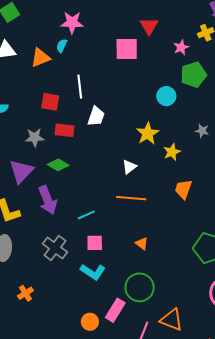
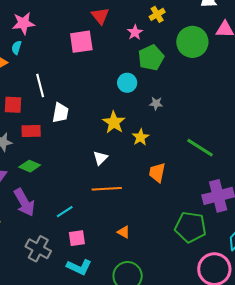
gray star: (202, 131) -> (156, 104), moved

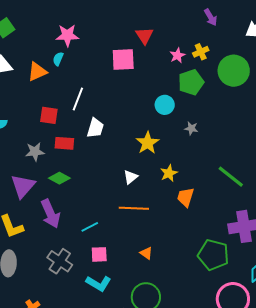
yellow cross: (157, 14) -> (201, 52), moved
white line: (40, 86) -> (78, 99), turned 30
yellow star: (141, 137) -> (169, 173), moved

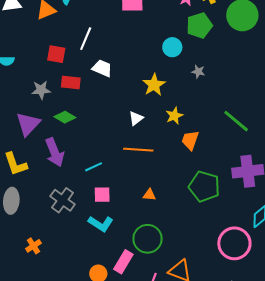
white trapezoid: (95, 128) -> (102, 68), turned -85
orange triangle: (146, 253) -> (149, 195), turned -32
green pentagon: (213, 255) -> (204, 187), moved

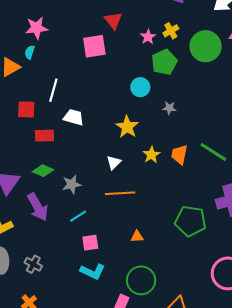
gray star: (41, 90) -> (72, 184), moved
orange trapezoid: (190, 140) -> (179, 155), moved
gray cross: (63, 200) -> (33, 264), moved, size x0.7

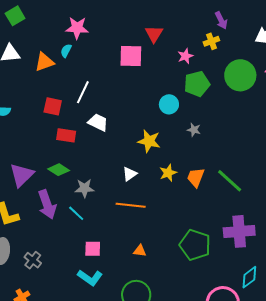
yellow cross: (171, 31) -> (211, 41), moved
yellow star: (127, 127) -> (149, 141), turned -30
cyan line: (78, 216) -> (76, 213), moved, turned 66

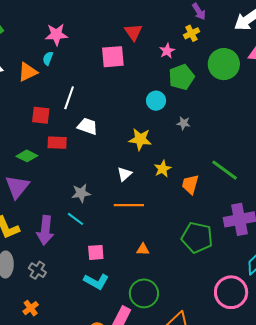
green diamond: (59, 170) -> (27, 156), moved
orange trapezoid: (196, 177) -> (190, 184), moved
purple arrow: (47, 204) -> (45, 230), moved, turned 32

